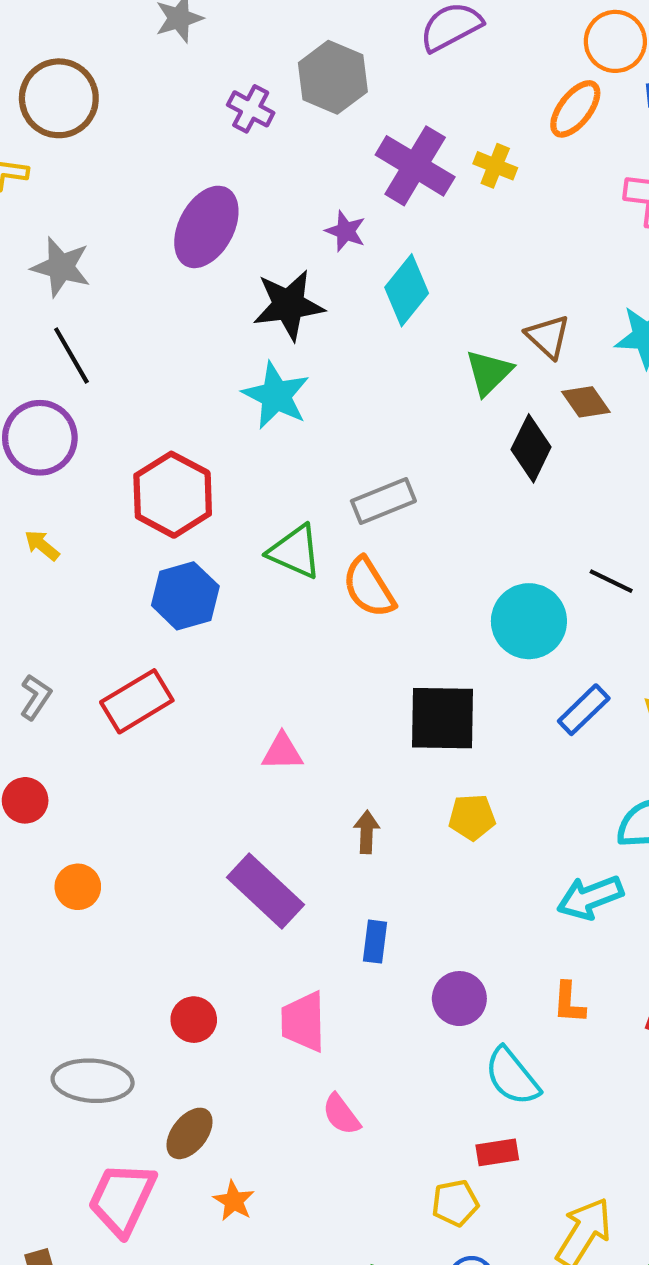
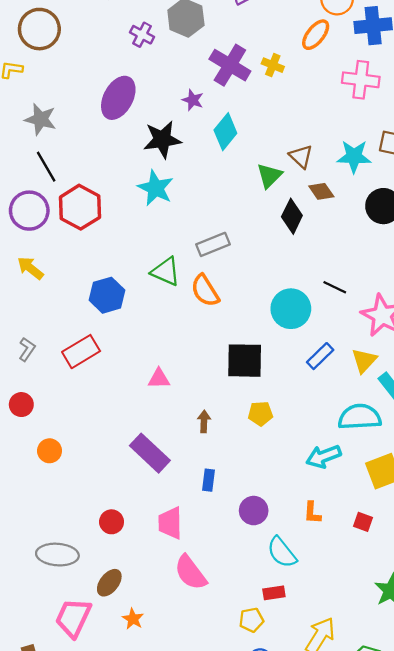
red hexagon: (173, 495) -> (80, 207), moved
yellow arrow: (42, 545) -> (30, 268), size x1.4
pink semicircle: (341, 1114) -> (190, 573), size x1.6

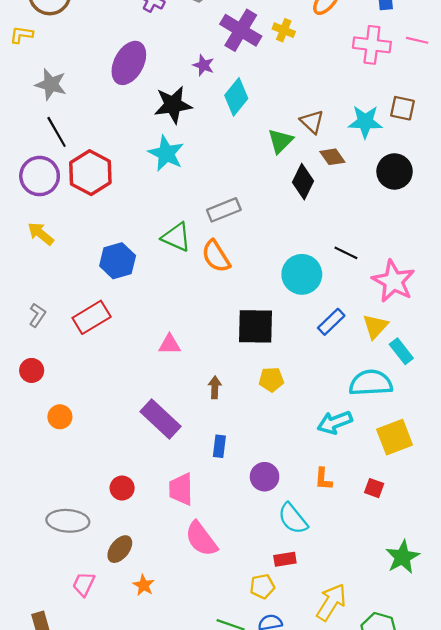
pink trapezoid: (73, 618) -> (84, 584), size x0.6

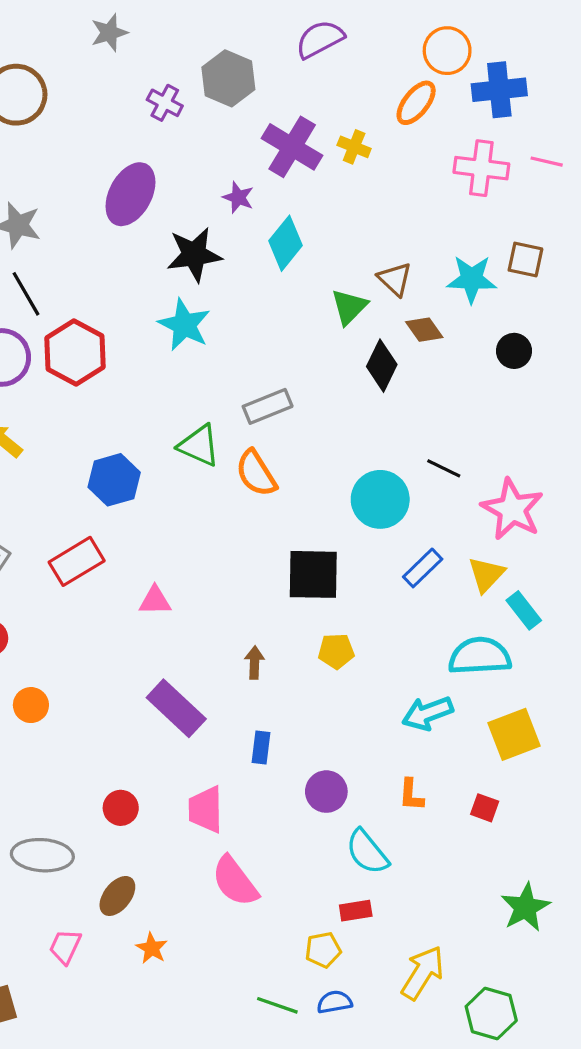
black circle: (395, 171) -> (514, 351), size x0.7
pink triangle: (170, 344) -> (155, 601), moved

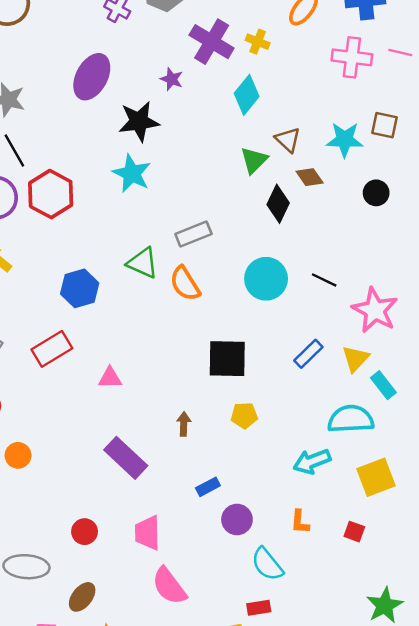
cyan diamond: (286, 243) -> (247, 95), moved
cyan circle: (380, 499) -> (266, 279), moved
blue rectangle: (261, 747) -> (208, 487), moved, turned 55

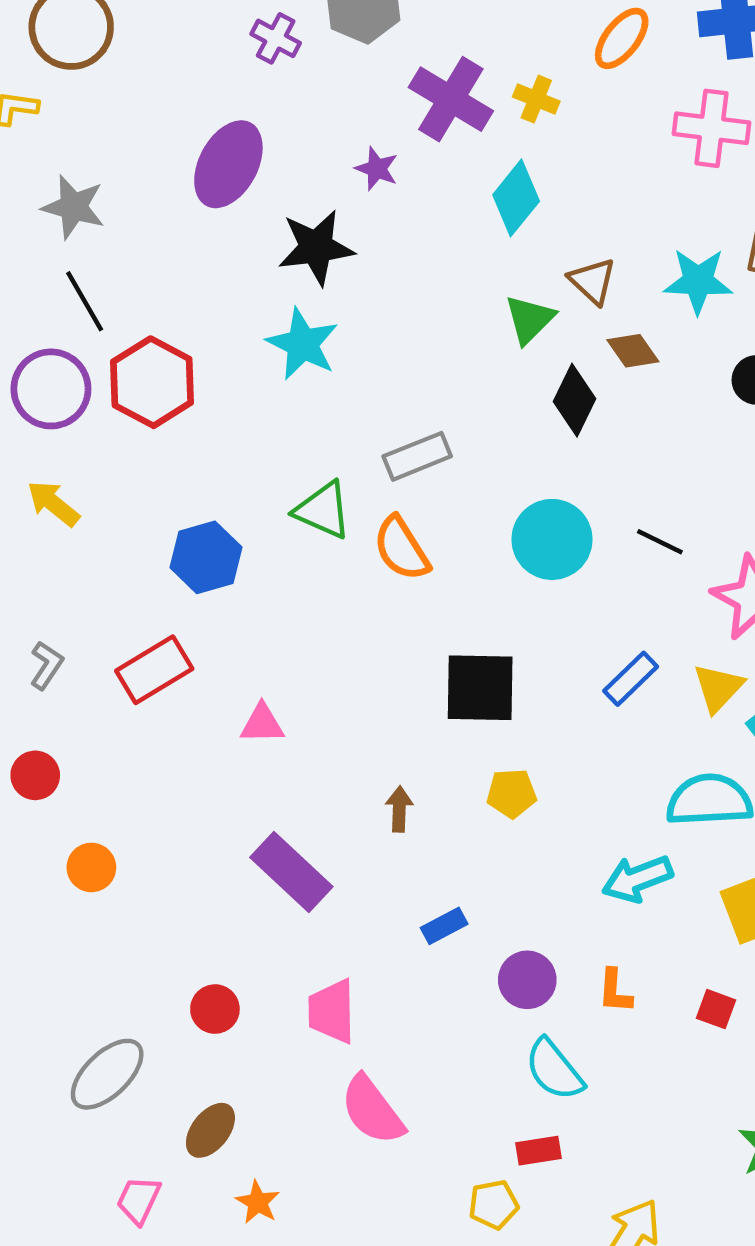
purple circle: (237, 520) -> (527, 980), moved
gray ellipse: (26, 567) -> (107, 1074), turned -48

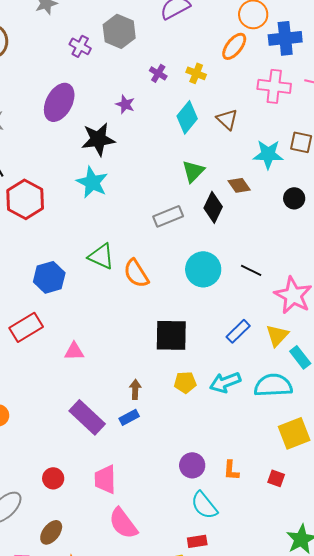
purple cross: (451, 99) -> (158, 73), size x0.5
brown triangle: (592, 281) -> (227, 119), moved
gray rectangle: (417, 456) -> (168, 216), moved
cyan arrow: (637, 879) -> (225, 382), moved
blue rectangle: (444, 926) -> (129, 417), moved

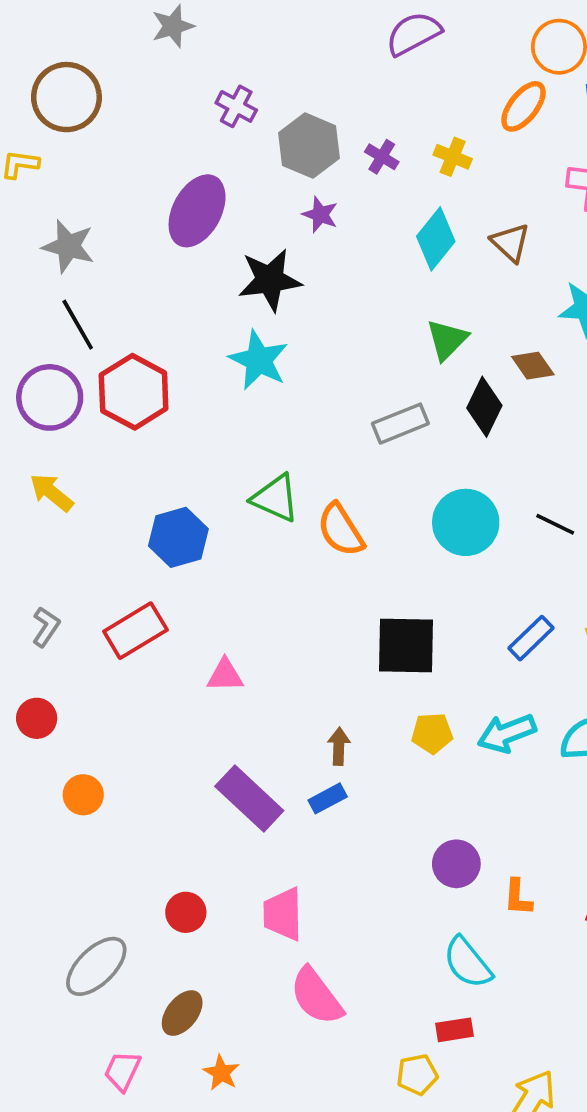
gray hexagon: (119, 31) -> (309, 146), moved
purple circle: (192, 465) -> (456, 864), moved

